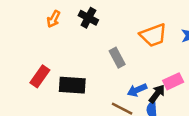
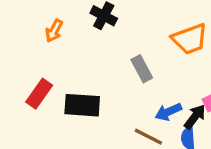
orange arrow: (54, 19) -> (54, 31), moved

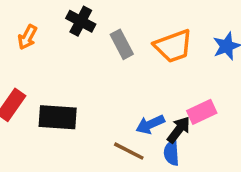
gray rectangle: (142, 69) -> (122, 44), moved

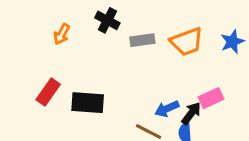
gray rectangle: (122, 44) -> (142, 40), turned -70

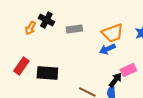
black cross: (107, 20) -> (46, 20), moved
gray rectangle: (142, 40) -> (74, 29), moved
blue arrow: (167, 109) -> (107, 49), moved

